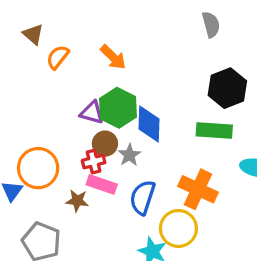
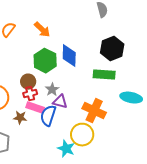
purple triangle: (92, 113) -> (60, 102), moved
blue diamond: (149, 124) -> (69, 56), moved
brown circle: (105, 144) -> (28, 82), moved
blue semicircle: (143, 197) -> (48, 116), moved

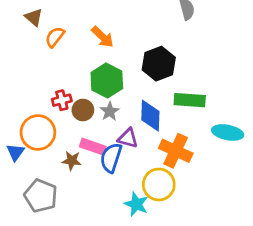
black hexagon: (112, 49) -> (159, 64), moved
blue diamond: (69, 56) -> (150, 116), moved
gray star: (52, 90) -> (110, 111), moved
red cross: (30, 94) -> (62, 100), moved

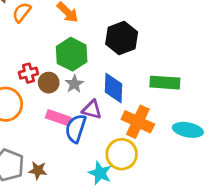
green rectangle: (190, 100) -> (165, 83), moved
cyan ellipse: (228, 132) -> (188, 130), moved
brown star: (72, 161) -> (38, 170), moved

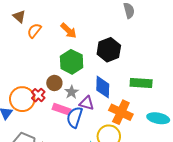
red cross: (28, 73) -> (38, 95), moved, turned -32
gray star: (74, 84) -> (72, 92), moved

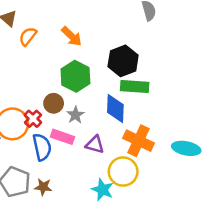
green rectangle: (141, 83) -> (135, 87), moved
purple triangle: (87, 103) -> (95, 145), moved
blue semicircle: (75, 117) -> (42, 147), moved, turned 150

